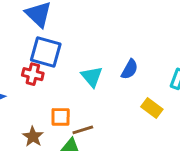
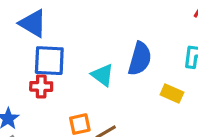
blue semicircle: (130, 69) -> (140, 59), size x1.5

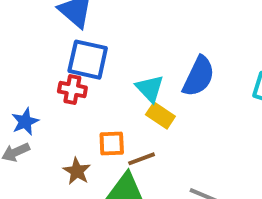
yellow rectangle: (172, 93) -> (160, 115), moved

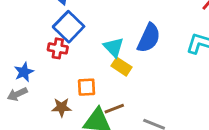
blue square: (88, 60) -> (69, 27), turned 32
brown line: (142, 159) -> (114, 109), moved
brown star: (77, 171) -> (62, 107), turned -30

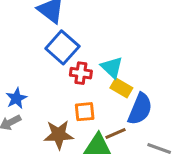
blue semicircle: (149, 38) -> (140, 109), moved
red cross: (58, 48) -> (81, 73), moved
brown star: (62, 107) -> (59, 135), size x1.4

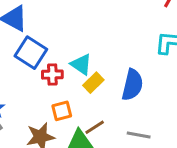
yellow rectangle: (121, 88) -> (93, 83), turned -66
blue semicircle: (140, 109) -> (132, 85), moved

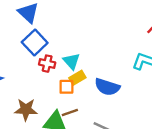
blue semicircle: (132, 85) -> (107, 87), turned 80
orange square: (62, 111) -> (66, 87), moved

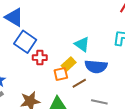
cyan triangle: (71, 61) -> (82, 44), moved
brown line: (70, 113) -> (79, 83), moved

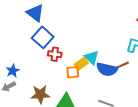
cyan triangle: (82, 44) -> (92, 57), moved
brown line: (79, 83) -> (122, 65), moved

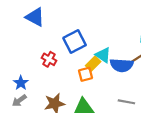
blue square: (43, 37) -> (75, 41), moved, turned 30
red cross: (55, 54) -> (49, 59), moved, turned 32

